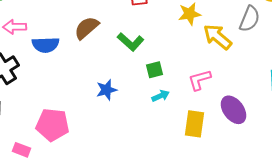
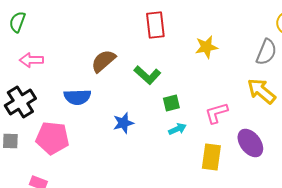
yellow arrow: (218, 37) -> (261, 91), moved
blue semicircle: (46, 45) -> (77, 97), moved
pink pentagon: (53, 125) -> (52, 138), moved

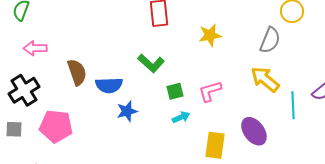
brown semicircle: (103, 61) -> (77, 72), moved, turned 112
blue semicircle: (77, 97) -> (109, 85), moved
pink L-shape: (216, 113) -> (210, 91), moved

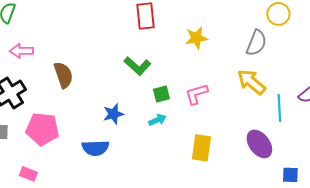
blue semicircle: (109, 85) -> (95, 148), moved
cyan arrow: (181, 117) -> (157, 120), moved
purple ellipse: (254, 131) -> (259, 144), moved

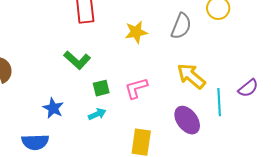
gray semicircle: (256, 43) -> (181, 26), moved
blue star: (113, 114) -> (53, 108), turned -30
purple ellipse: (259, 144) -> (187, 120), moved

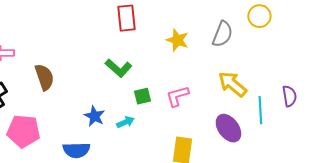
yellow star: (136, 32) -> (177, 40), turned 30
purple semicircle: (248, 88) -> (289, 96), turned -60
cyan arrow: (97, 114) -> (125, 122), moved

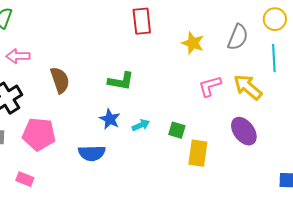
green L-shape: (118, 68) -> (121, 81), moved, turned -32
green square: (142, 96) -> (177, 130), moved, turned 30
pink L-shape: (177, 96) -> (210, 86), moved
cyan line: (260, 110) -> (274, 58), moved

